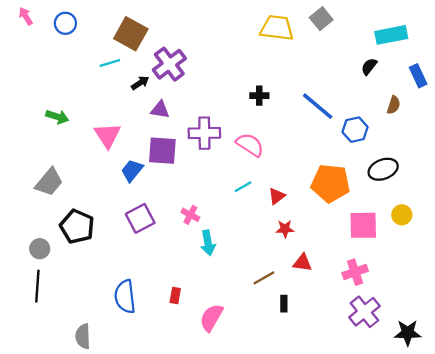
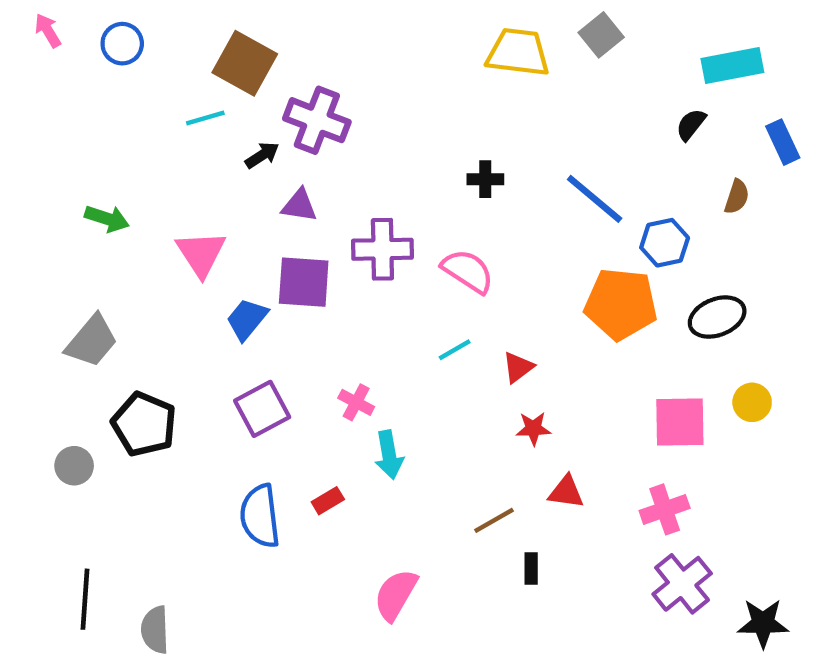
purple cross: (169, 64) -> (317, 120), turned -32
orange pentagon: (331, 183) -> (621, 304), moved
black line: (37, 286) -> (85, 599), moved
red rectangle: (175, 295) -> (328, 501), moved, turned 49
blue semicircle: (125, 297) -> (260, 516), moved

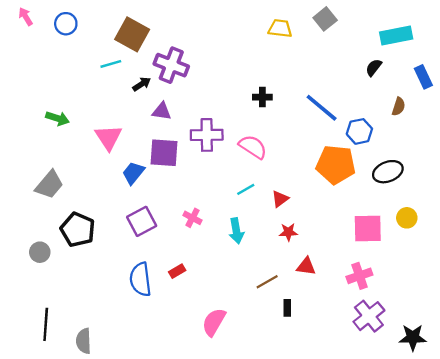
yellow trapezoid: (518, 52) -> (280, 28), size x0.7
cyan arrow: (389, 455) -> (236, 231), moved

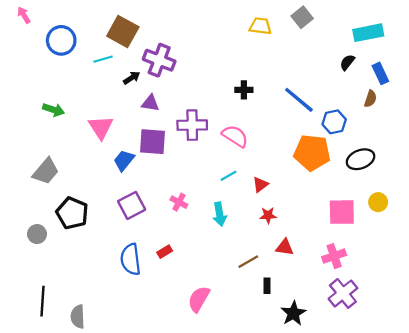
blue circle: (66, 24) -> (61, 40), moved, size x1.4
blue rectangle: (423, 77) -> (380, 73), moved
black star: (413, 337) -> (293, 313), moved, turned -30

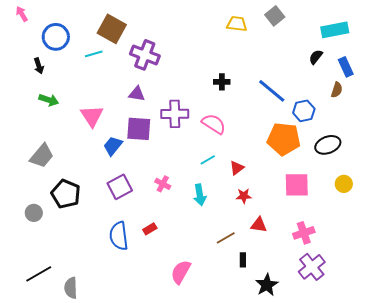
black arrow: (132, 78) -> (39, 66), moved, turned 105
pink square: (342, 212) -> (297, 185), moved
black line: (42, 301) -> (39, 274), turned 56

